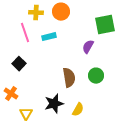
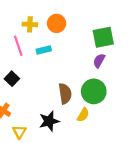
purple semicircle: (88, 47) -> (99, 61), moved
green circle: (96, 76) -> (94, 91), size x1.5
yellow semicircle: (78, 110) -> (83, 115), moved

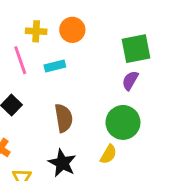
brown semicircle: (65, 94) -> (64, 118), moved
black star: (49, 121) -> (62, 163), turned -30

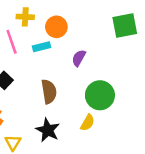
orange circle: (72, 30) -> (56, 27), moved
green square: (136, 49) -> (125, 26), moved
purple semicircle: (130, 80) -> (79, 58), moved

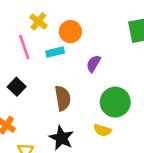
yellow cross: (25, 17) -> (38, 21), turned 35
yellow semicircle: (88, 123) -> (102, 130), turned 77

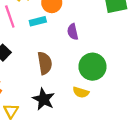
purple semicircle: (93, 64) -> (73, 32), turned -42

